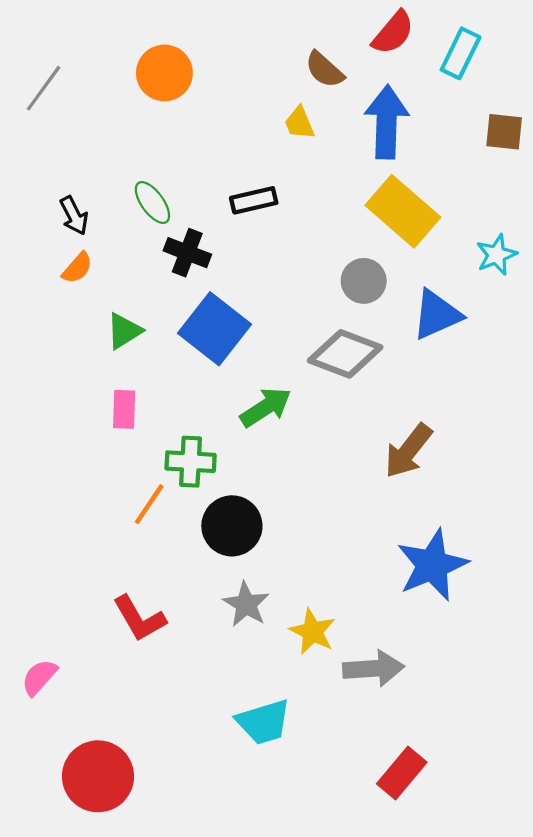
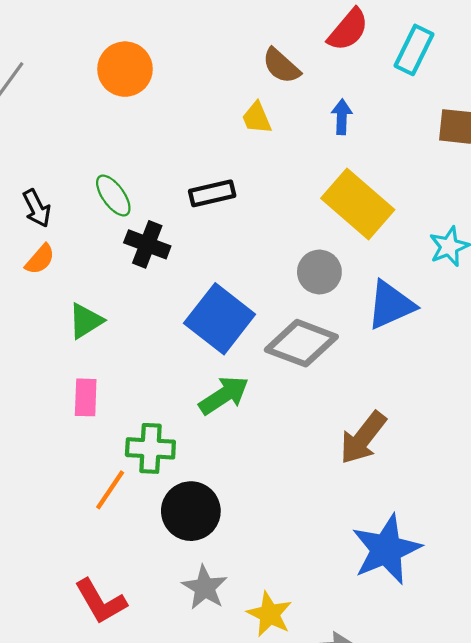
blue arrow: (387, 122) -> (342, 117), size x0.5
blue square: (214, 329) -> (220, 319), moved

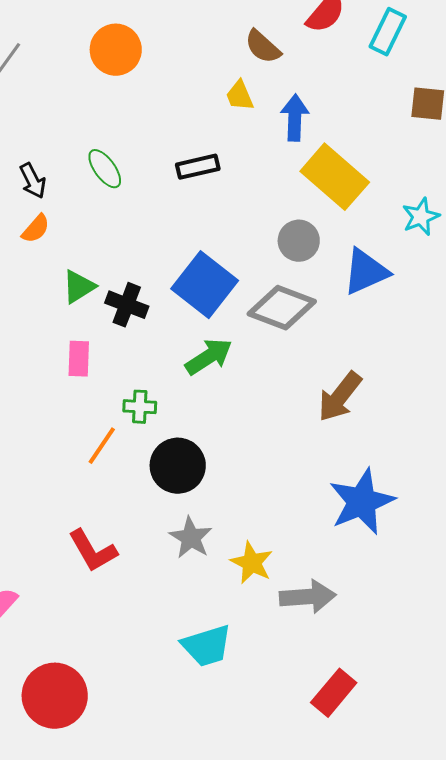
blue arrow: (342, 117) -> (295, 118), moved, size x1.4
black cross: (147, 244) -> (127, 305), moved
green cross: (150, 448) -> (140, 407), size x0.7

